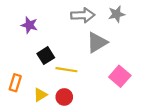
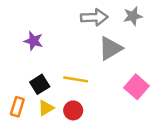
purple star: (29, 25) -> (33, 41), moved
black square: (46, 56) -> (40, 84), moved
orange rectangle: (15, 83) -> (17, 107), moved

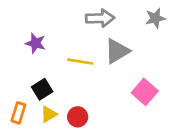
gray star: (133, 16) -> (155, 18), moved
yellow line: (76, 79) -> (80, 62), moved

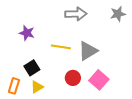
gray triangle: (117, 51) -> (88, 51), moved
pink square: (145, 92) -> (99, 80), moved
red circle: (78, 117) -> (73, 78), moved

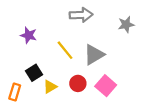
gray star: (118, 14) -> (126, 25), moved
yellow line: (61, 47) -> (65, 50), turned 42
yellow triangle: (37, 87) -> (50, 87), moved

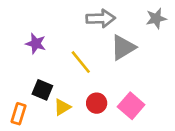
gray star: (126, 25) -> (156, 18), moved
gray triangle: (94, 55) -> (123, 48), moved
black square: (34, 73) -> (42, 90), turned -35

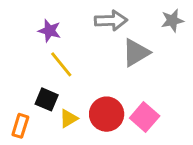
purple star: (36, 44) -> (50, 31), moved
yellow line: (81, 62) -> (61, 64), moved
red circle: (97, 103) -> (107, 114), size x1.5

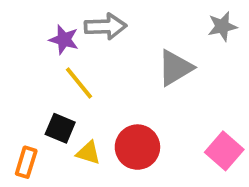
gray arrow: (111, 20) -> (105, 26), moved
pink square: (145, 117) -> (224, 151), moved
yellow triangle: (69, 118) -> (88, 153), turned 48

